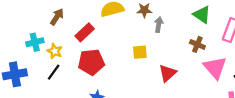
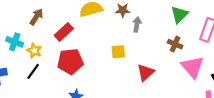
green triangle: (202, 15) -> (179, 15), turned 42
cyan cross: (35, 42) -> (15, 42), turned 35

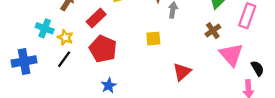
brown cross: (175, 44) -> (213, 31), turned 32
red pentagon: (70, 62) -> (103, 49), turned 30
red triangle: (146, 72) -> (182, 72), moved

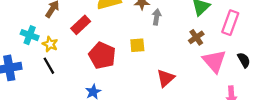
red pentagon: (103, 49) -> (102, 55), moved
black line: (64, 59) -> (49, 66), turned -66
black semicircle: (257, 68) -> (244, 60), moved

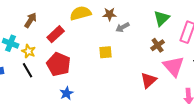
gray arrow: (157, 17) -> (123, 27), turned -128
red pentagon: (102, 55) -> (59, 64), moved
red triangle: (166, 78) -> (149, 80), moved

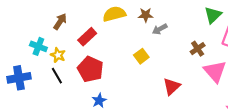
green triangle: (162, 18) -> (213, 15), moved
yellow square: (106, 52) -> (141, 56), turned -32
red triangle: (149, 80) -> (172, 86), moved

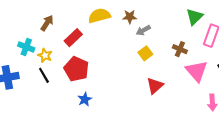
brown cross: (198, 49) -> (180, 49), turned -32
yellow square: (141, 56) -> (145, 53), moved

